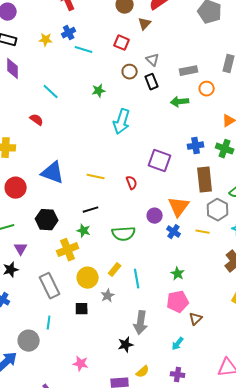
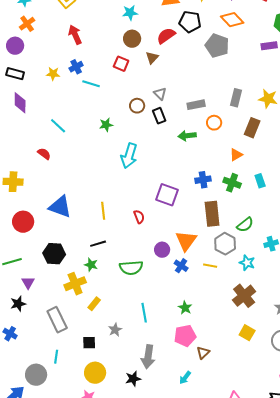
red square: (122, 43) -> (121, 64), moved
yellow line: (96, 177) -> (103, 211), turned 72
yellow rectangle: (115, 270) -> (94, 304), moved
yellow circle: (88, 278) -> (95, 373), moved

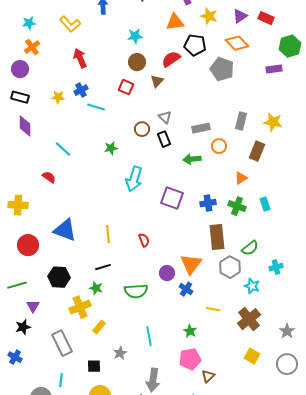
purple square: (167, 195) -> (172, 198), moved
yellow line: (210, 266) -> (213, 309), moved

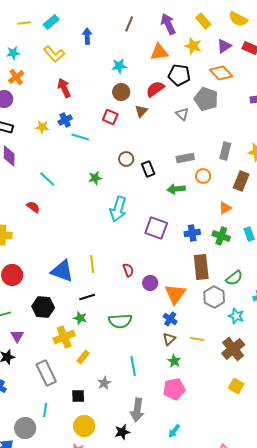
gray triangle: (165, 117) -> (182, 114), moved
blue triangle: (65, 230) -> (62, 271), moved
purple circle: (167, 273) -> (150, 283), moved
brown triangle: (208, 376) -> (169, 339), moved

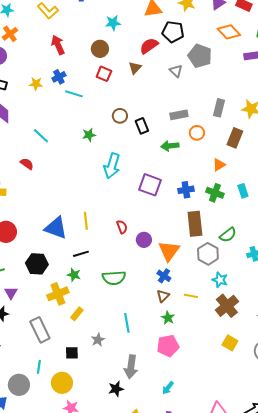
orange diamond: (221, 73) -> (229, 32), moved
brown circle: (121, 92) -> (100, 49), moved
cyan star: (236, 316) -> (220, 280), moved
yellow circle: (84, 426) -> (62, 383), moved

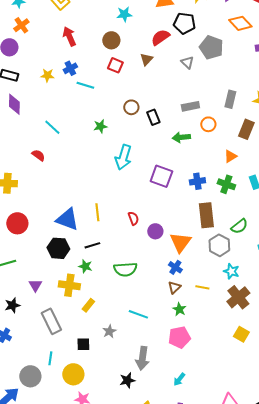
black hexagon: (37, 264) -> (58, 248), moved
purple triangle: (11, 293) -> (35, 285), moved
yellow cross: (58, 294) -> (69, 285), turned 30
cyan line: (127, 323) -> (138, 314), turned -60

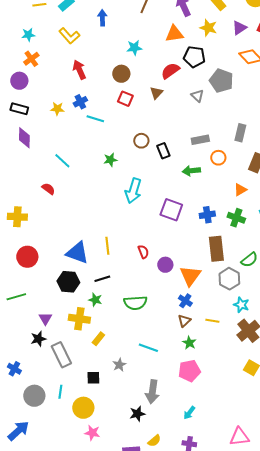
black star: (12, 305) -> (38, 339), moved
gray circle: (30, 376) -> (34, 396), moved

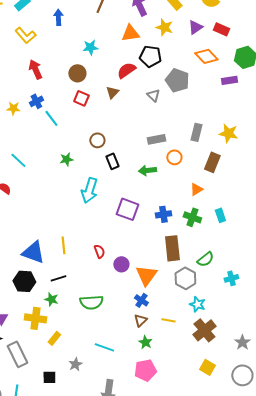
cyan line: (95, 119) -> (51, 118), turned 36
black rectangle: (163, 151) -> (112, 161), moved

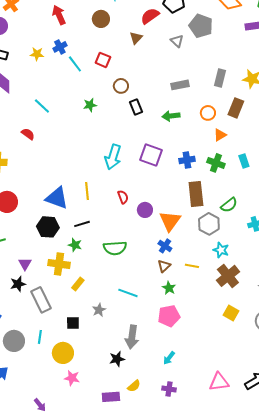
red square: (81, 98) -> (103, 60), moved
orange circle: (174, 157) -> (208, 113), moved
cyan arrow: (89, 190) -> (113, 157), moved

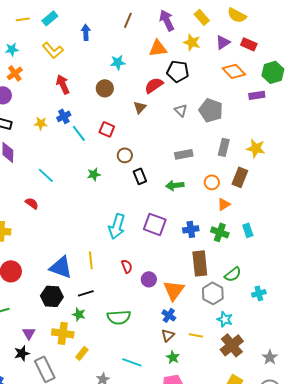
gray pentagon: (201, 26) -> (211, 110), moved

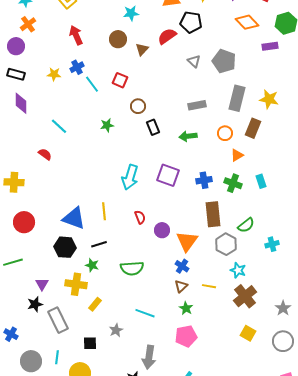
brown triangle: (140, 107) -> (142, 49), moved
gray rectangle: (224, 147) -> (237, 98), size x1.4

